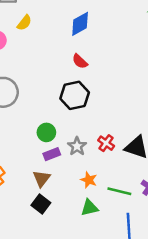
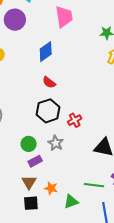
red cross: (106, 143) -> (75, 120), moved, turned 32
gray star: (77, 146) -> (56, 143), moved
orange star: (89, 180) -> (51, 188), moved
black square: (41, 204) -> (31, 203), turned -35

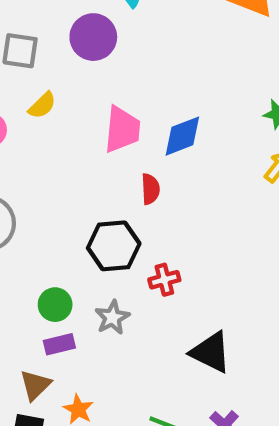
pink trapezoid: (64, 17) -> (122, 129), moved
blue diamond: (46, 52) -> (182, 136), moved
red semicircle: (49, 82) -> (150, 189), moved, turned -144

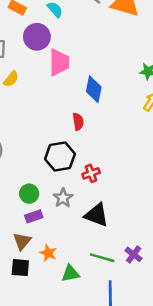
pink trapezoid: (122, 129) -> (59, 62), moved
blue diamond: (182, 136) -> (94, 89), turned -52
black triangle: (211, 352) -> (97, 215), moved

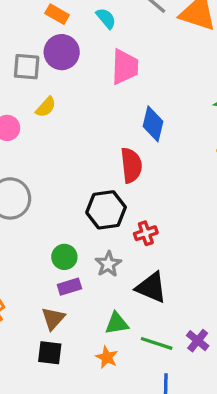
purple circle: (37, 37) -> (62, 52), moved
pink trapezoid: (59, 62) -> (125, 67), moved
red semicircle: (78, 122) -> (131, 165), size x1.5
orange star: (48, 253) -> (107, 357), moved
green triangle: (70, 273) -> (117, 323), moved

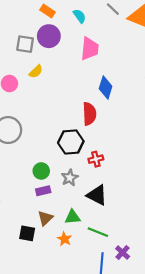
brown triangle: (53, 319) -> (45, 218), moved
purple cross: (198, 341) -> (123, 252), moved

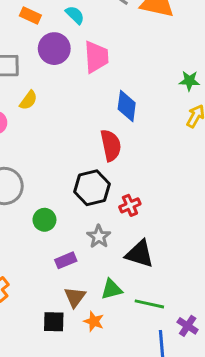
purple circle: (49, 36) -> (54, 49), moved
green circle: (41, 171) -> (44, 220), moved
orange star: (64, 239) -> (94, 321), moved

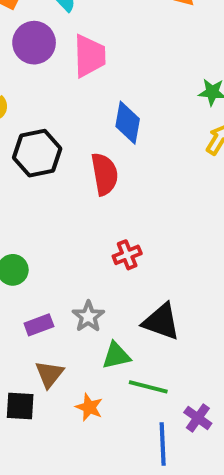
black hexagon: (92, 188) -> (37, 153), moved
gray star: (99, 237) -> (88, 316), moved
black triangle: (140, 254) -> (161, 322), moved
green triangle: (112, 289) -> (116, 356), moved
orange star: (94, 321) -> (89, 407), moved

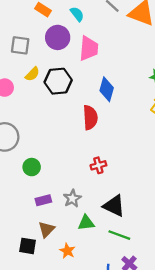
black hexagon: (37, 153) -> (58, 81), moved
green line: (148, 387) -> (119, 235), moved

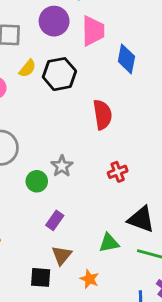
blue diamond: (107, 89) -> (126, 59), moved
gray star: (72, 198) -> (62, 166), moved
purple rectangle: (43, 200) -> (55, 220), turned -35

